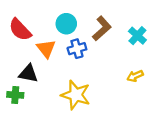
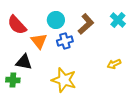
cyan cross: (137, 36) -> (118, 20), moved

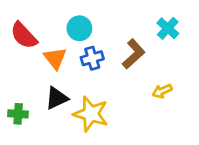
brown L-shape: (86, 24) -> (134, 54), moved
black triangle: (24, 62) -> (57, 98), moved, turned -36

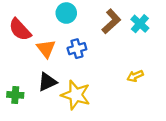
cyan circle: (79, 28) -> (66, 13), moved
brown L-shape: (134, 54) -> (111, 21), moved

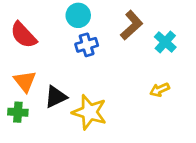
cyan cross: (140, 24) -> (165, 42), moved
orange triangle: (46, 49) -> (25, 81), moved
blue cross: (77, 49) -> (87, 45), moved

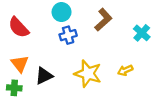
cyan cross: (165, 42) -> (142, 33), moved
yellow star: (89, 112) -> (88, 74), moved

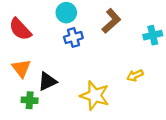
cyan cross: (142, 33) -> (153, 35), turned 35
yellow star: (88, 74) -> (95, 96), moved
green cross: (14, 88) -> (30, 100), moved

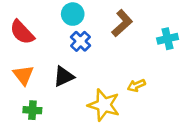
blue cross: (73, 38) -> (80, 41), turned -30
yellow arrow: (135, 75) -> (136, 85), moved
black triangle: (47, 81) -> (64, 76), moved

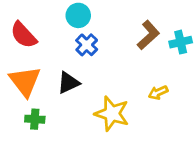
brown L-shape: (122, 23) -> (148, 35), moved
orange triangle: (23, 75) -> (25, 81), size x1.4
yellow arrow: (136, 85) -> (158, 93), moved

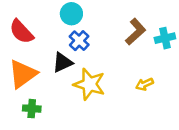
orange triangle: (25, 81) -> (23, 74), turned 32
black triangle: (68, 83) -> (62, 62), moved
yellow star: (112, 114) -> (89, 84), moved

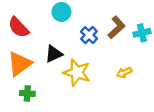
blue cross: (79, 41) -> (89, 35), moved

